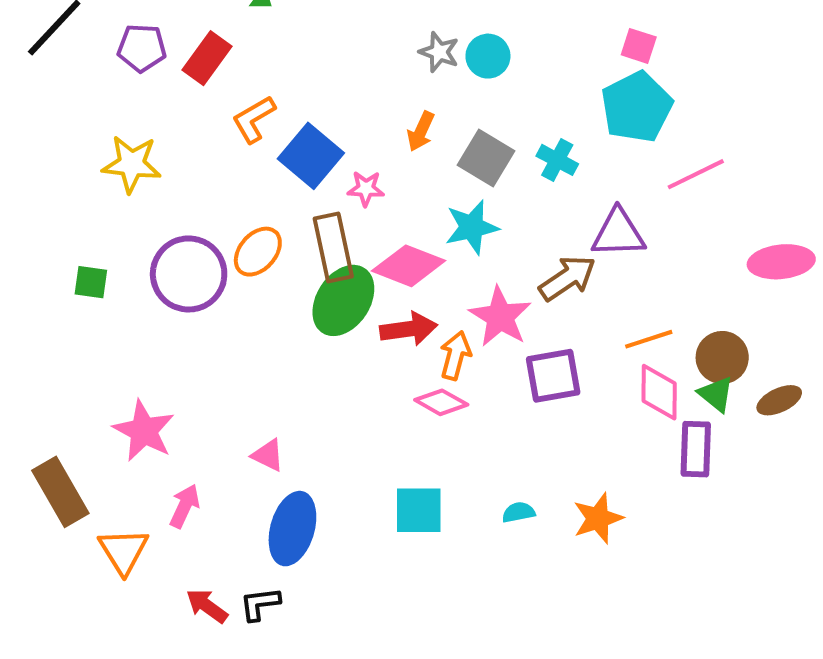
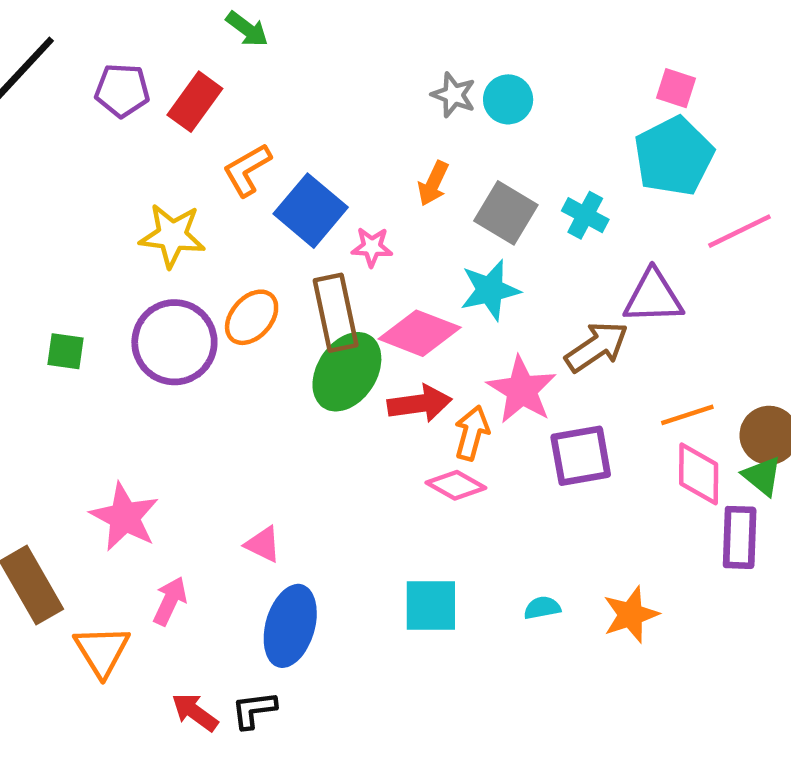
yellow star: (132, 164) -> (172, 236), moved

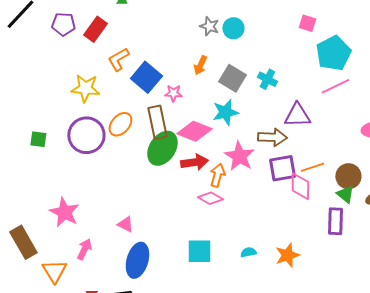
cyan pentagon: (674, 156) -> (333, 53), moved
brown arrow: (597, 347) -> (272, 137), turned 36
purple square: (581, 456) -> (282, 168), moved
pink diamond: (699, 474) -> (300, 186), moved

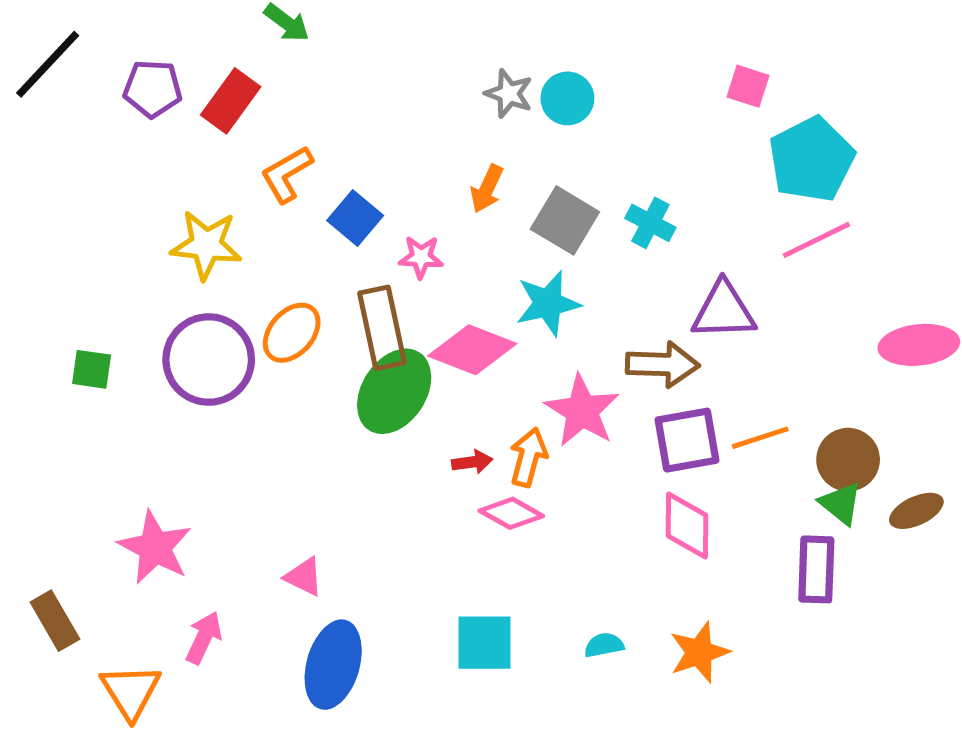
blue square: (146, 77) -> (355, 218), size x0.7
red arrow: (194, 162) -> (472, 462), moved, size x0.6
pink diamond: (300, 186) -> (687, 525), moved
brown rectangle: (23, 242) -> (55, 621), size x0.7

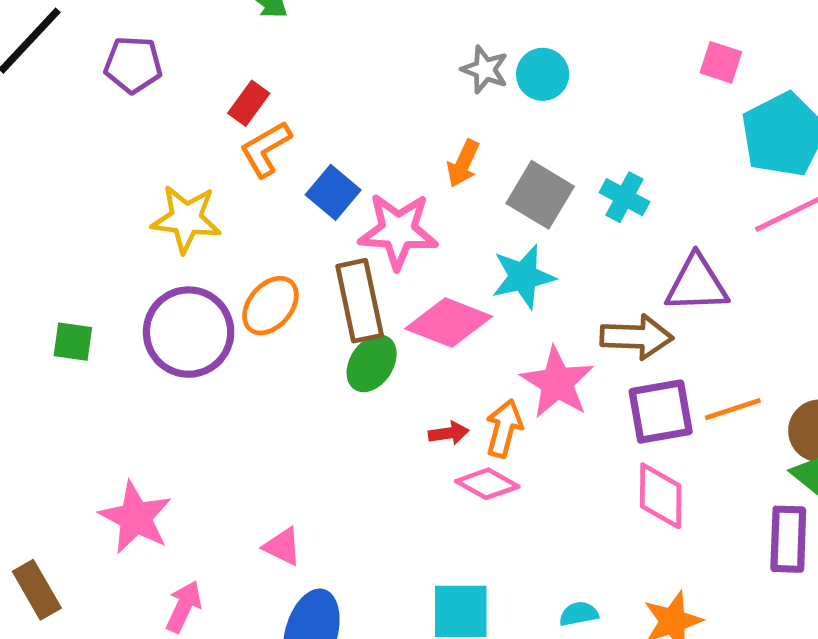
red rectangle: (231, 101) -> (249, 103), moved, size x0.7
pink star: (421, 257) -> (398, 231), size x1.8
green ellipse: (394, 391) -> (372, 363), size x0.7

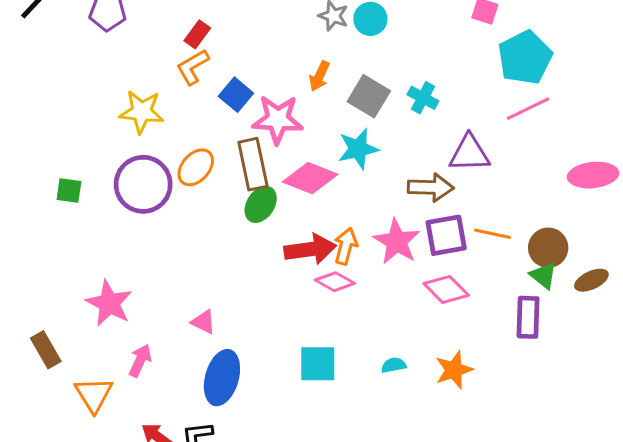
red rectangle: (249, 103) -> (197, 34), moved
pink star: (557, 383) -> (397, 242), moved
orange line: (733, 409) -> (493, 234), turned 30
red arrow: (449, 433) -> (310, 249), size x2.0
pink diamond: (661, 496) -> (446, 289), turned -45

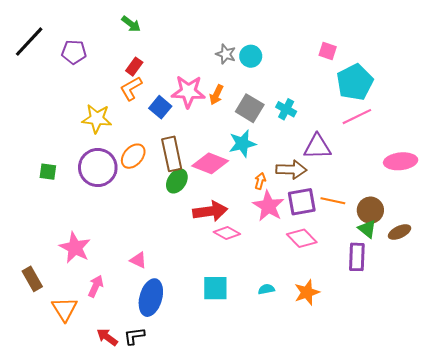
pink star: (278, 119) -> (188, 92), moved
orange arrow: (346, 246) -> (260, 181), moved, size x0.7

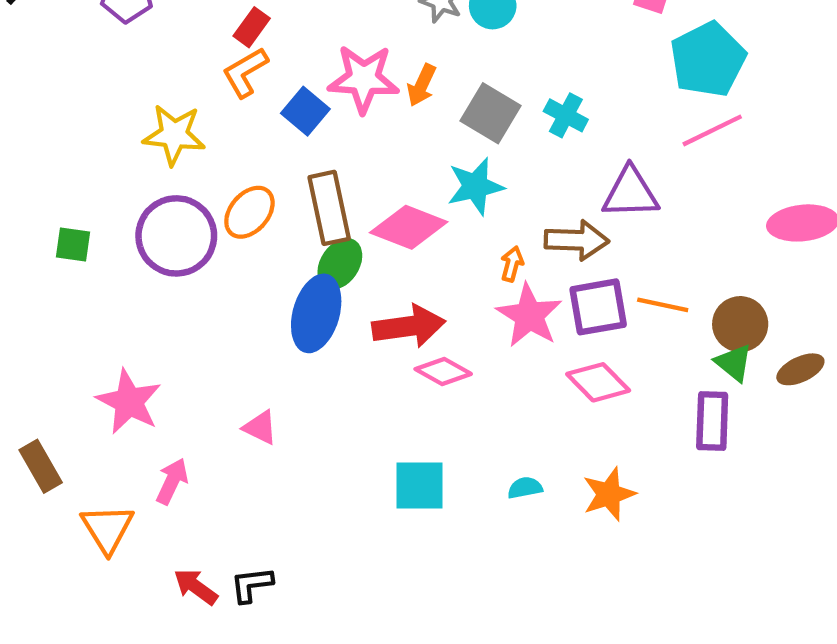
blue ellipse: (151, 298) -> (316, 313), moved

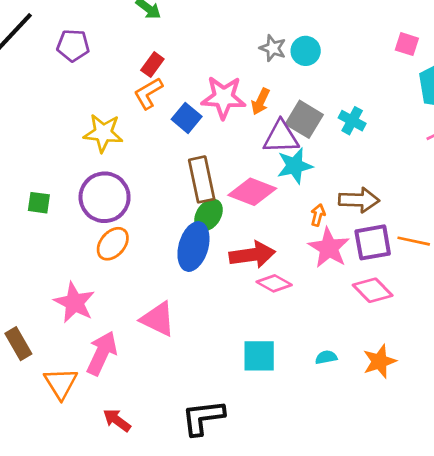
purple triangle: (630, 193) -> (281, 137), moved
orange ellipse: (249, 212) -> (113, 244), moved
pink triangle: (260, 427) -> (158, 319), size x1.6
pink arrow: (172, 481) -> (102, 353), size x1.5
black L-shape: (252, 585) -> (203, 417), moved, size x1.6

